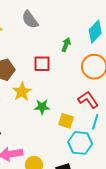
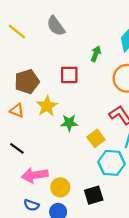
yellow square: (66, 121) -> (96, 138), turned 35

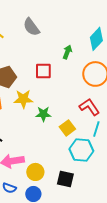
yellow star: (47, 106) -> (23, 99), turned 30
black square: (94, 195) -> (65, 179), turned 30

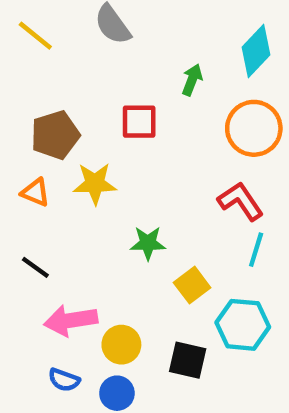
green star: (43, 114) -> (148, 243), moved
yellow square: (67, 128) -> (192, 285), moved
cyan hexagon: (81, 150) -> (243, 325), moved

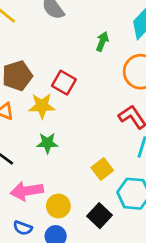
red square: (139, 122) -> (64, 83), moved, turned 30
green star: (148, 243) -> (47, 143), moved
black square: (188, 360) -> (100, 216), turned 30

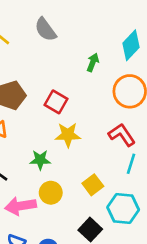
yellow star: (42, 106) -> (68, 135), moved
yellow circle: (58, 206) -> (51, 193), moved

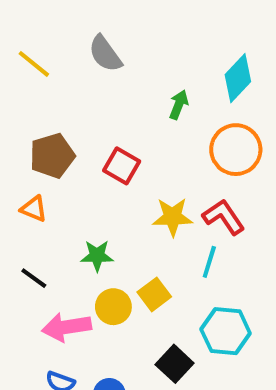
yellow star: (68, 135) -> (173, 217), moved
cyan line: (131, 164) -> (209, 262), moved
yellow square: (93, 185) -> (154, 294), moved

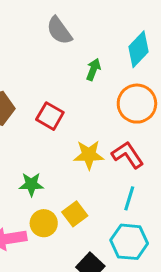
gray semicircle: (105, 54) -> (59, 31), moved
cyan line: (209, 262) -> (129, 198), moved

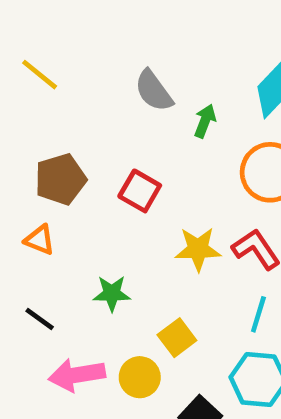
gray semicircle: (59, 31) -> (154, 91), moved
yellow circle: (44, 223) -> (140, 377), moved

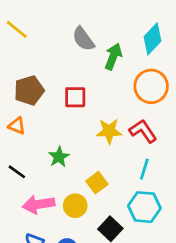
green arrow: (205, 121) -> (113, 57), size x1.4
red square: (140, 191) -> (75, 97), turned -30
green star: (112, 293) -> (59, 157), turned -30

